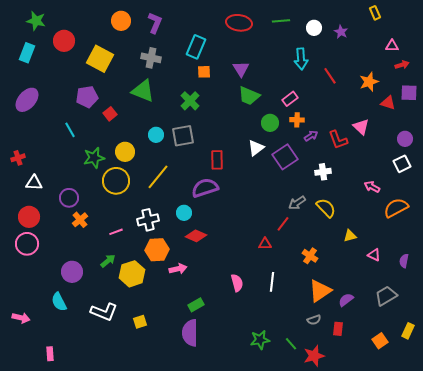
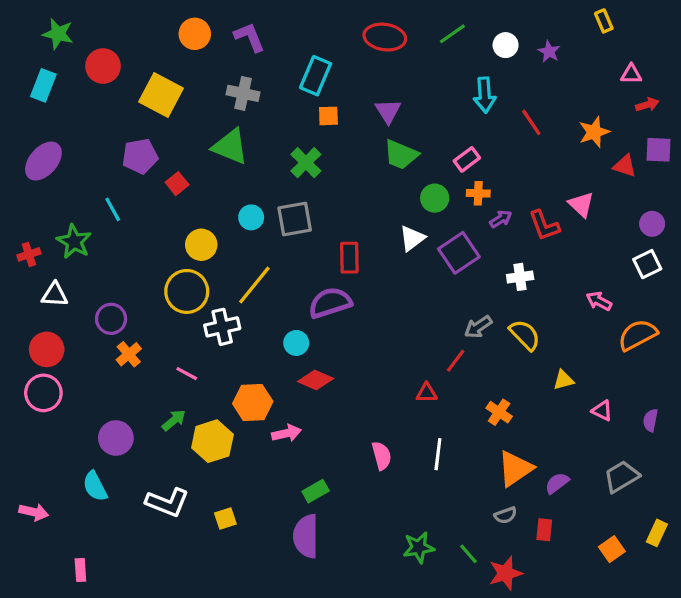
green line: (281, 21) -> (452, 34), turned -30
purple L-shape: (155, 23) -> (250, 37), turned -45
green star: (94, 158) -> (74, 242), moved, turned -30
white cross: (148, 220) -> (222, 327), moved
pink line: (116, 232) -> (187, 374), turned 48

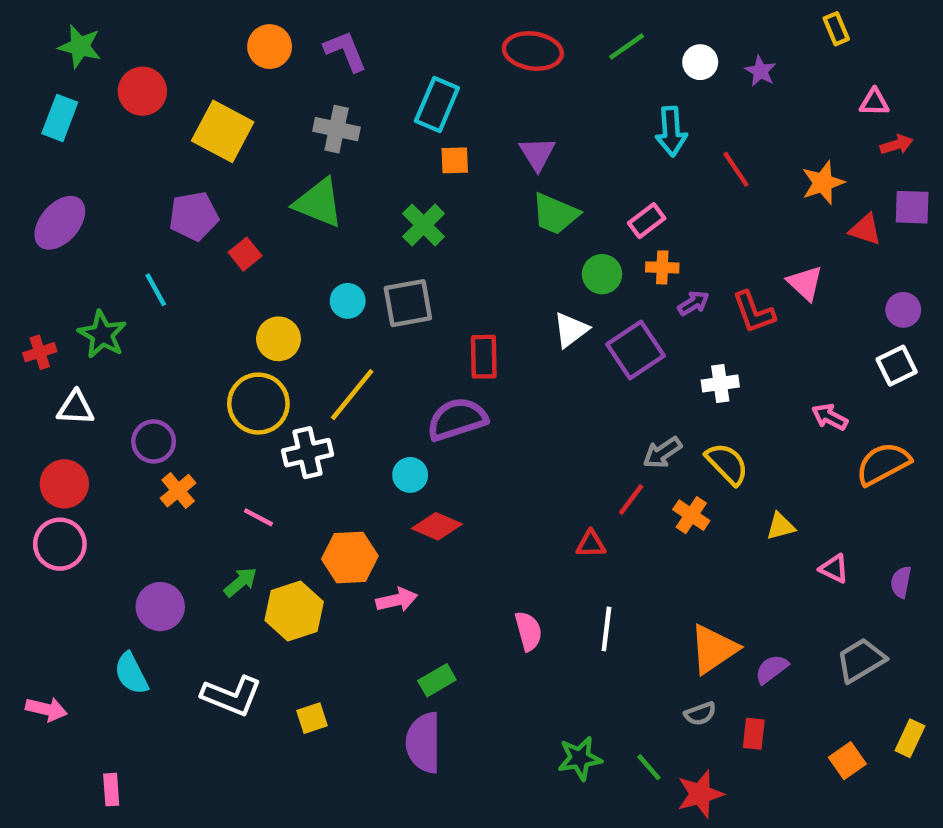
orange cross: (499, 412) -> (691, 515), moved

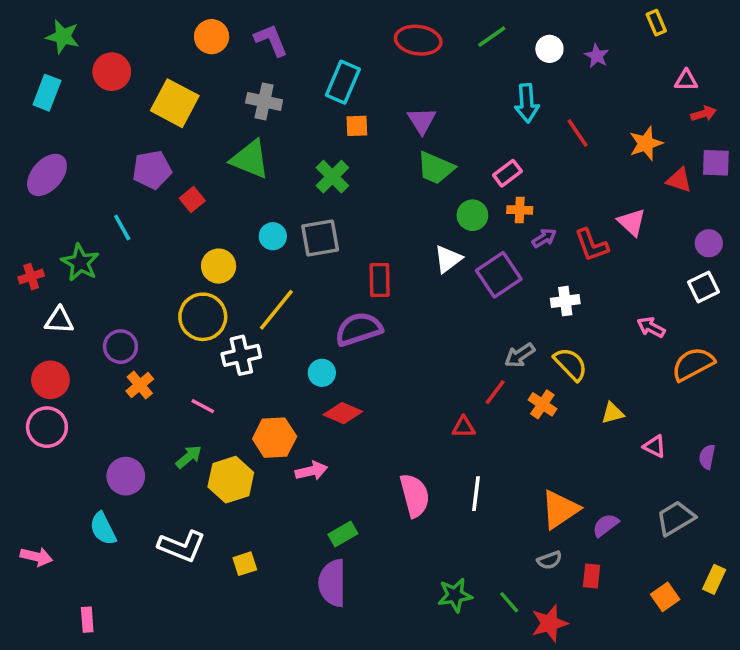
pink semicircle: (528, 631) -> (415, 495), size x1.4

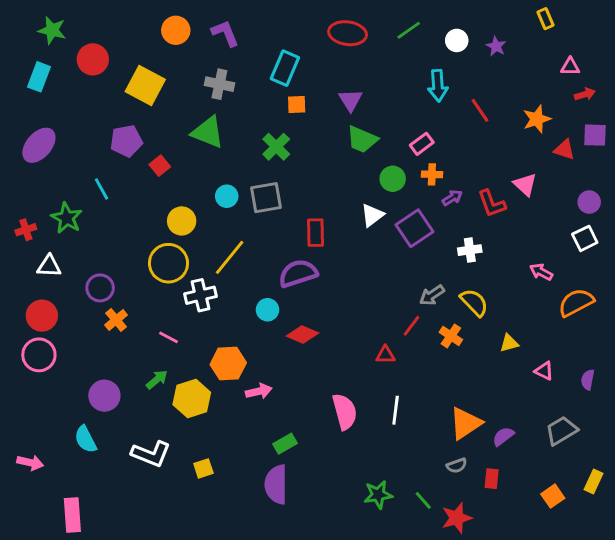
red diamond: (343, 413) -> (302, 334), moved
pink rectangle: (87, 620) -> (72, 515), size x1.6

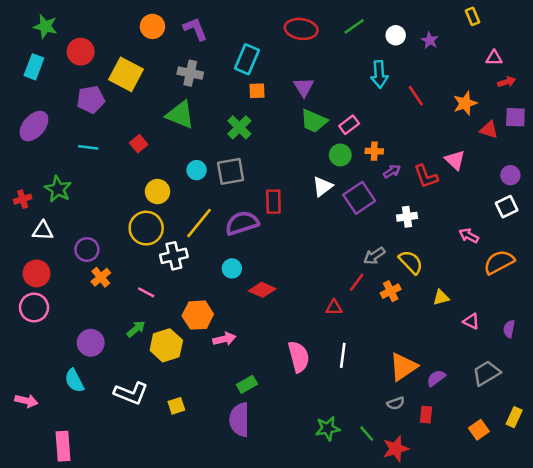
purple pentagon: (126, 141) -> (91, 100), moved
pink rectangle: (422, 144) -> (349, 125), moved
cyan line: (102, 189) -> (88, 147), moved, turned -54
purple semicircle: (298, 273) -> (242, 223), moved
orange cross: (451, 336) -> (391, 291), turned 30

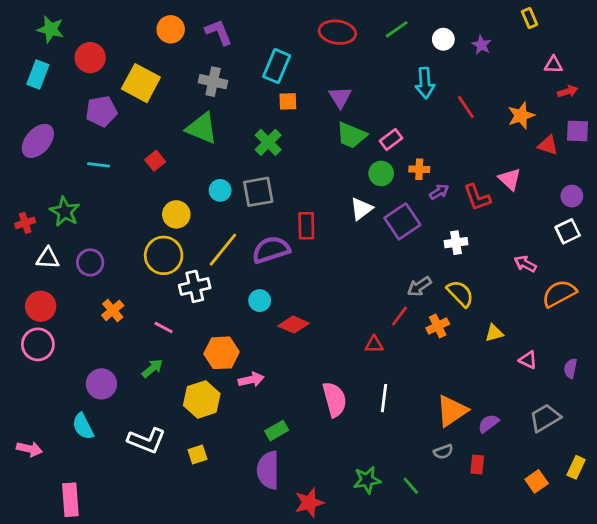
purple circle: (87, 250) -> (90, 262), moved
yellow hexagon: (166, 345) -> (202, 399), moved
red star: (396, 449) -> (309, 503), moved

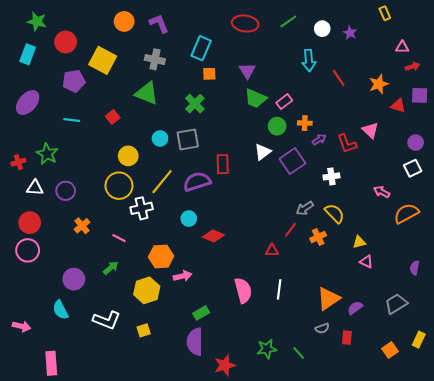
pink triangle: (528, 360) -> (366, 262), moved

